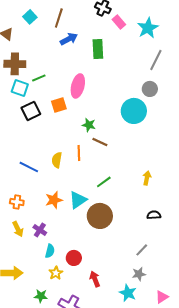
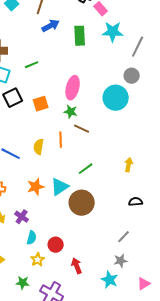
cyan star: (148, 28) -> (113, 32), moved, turned 30
green line: (39, 78) -> (32, 65), moved
pink ellipse: (78, 86) -> (73, 88), moved
orange square: (59, 105) -> (41, 104), moved

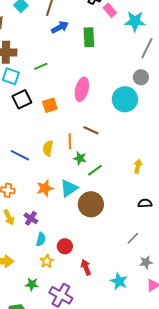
cyan star: (113, 32) -> (135, 21), moved
green star: (71, 112) -> (80, 158), moved
gray star: (121, 261) -> (146, 262), moved

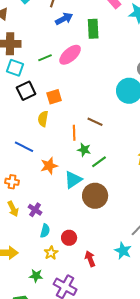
pink ellipse: (82, 89) -> (70, 55), moved, turned 35
yellow semicircle: (48, 148) -> (43, 119), moved
orange star: (45, 188) -> (49, 166), moved
cyan star: (119, 281) -> (123, 251), moved

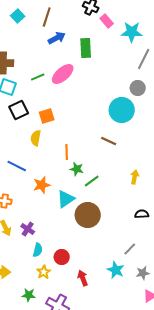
brown line: (95, 122) -> (109, 141), moved

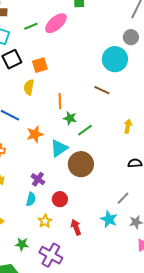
purple cross: (28, 229) -> (38, 179), moved
red circle: (62, 257) -> (60, 199), moved
yellow star: (44, 272) -> (45, 221), moved

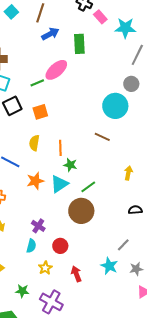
green line: (31, 26) -> (37, 83), moved
yellow semicircle: (29, 87) -> (34, 143), moved
green line: (85, 130) -> (88, 187), moved
cyan triangle: (59, 148) -> (59, 184), moved

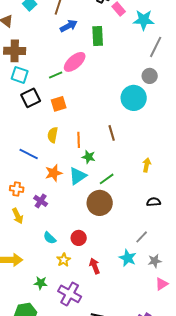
brown line: (102, 137) -> (112, 133), moved, turned 49
purple cross: (38, 226) -> (41, 201), moved
cyan semicircle: (31, 246) -> (50, 238), turned 120

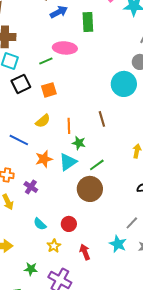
pink ellipse: (75, 62) -> (65, 48), turned 45
yellow semicircle: (53, 135) -> (43, 121), turned -140

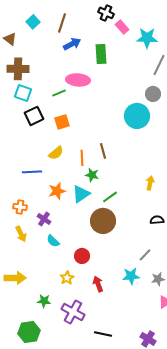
brown line: (102, 119) -> (103, 151), moved
blue line: (19, 140) -> (32, 172), turned -30
cyan semicircle: (40, 224) -> (53, 241), moved
cyan star: (118, 244) -> (131, 276), turned -30

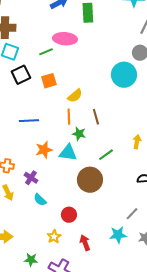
brown line: (103, 151) -> (96, 117), moved
yellow semicircle: (56, 153) -> (75, 96), moved
blue line: (32, 172) -> (29, 121), moved
cyan triangle: (81, 194) -> (68, 153), turned 42
green line: (110, 197) -> (106, 155), moved

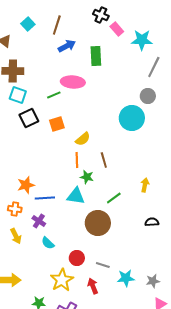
blue line: (29, 121) -> (45, 198), moved
orange star: (44, 150) -> (26, 185), moved
gray line: (132, 214) -> (103, 265), moved, turned 64
yellow star: (54, 237) -> (62, 280), size x1.6

